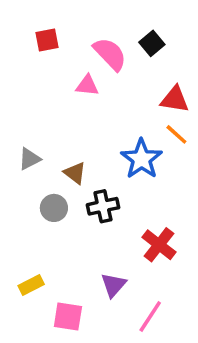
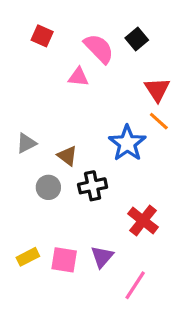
red square: (47, 40) -> (42, 36), turned 35
red triangle: (175, 99) -> (157, 90), turned 48
pink square: (68, 316) -> (64, 260), moved

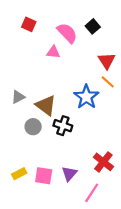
brown triangle: (67, 156) -> (46, 105), size x1.5
black cross: (93, 186) -> (63, 126), turned 30
red cross: (143, 220) -> (103, 162), moved

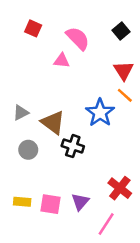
black square: (93, 26) -> (121, 31), moved
gray circle: (33, 127) -> (28, 150), moved
yellow rectangle: (19, 174) -> (22, 202), turned 32

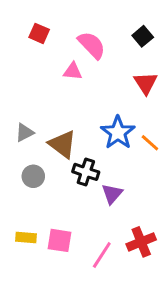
orange line: (125, 95) -> (150, 143), moved
red cross: (120, 188) -> (141, 242), moved, turned 30
purple triangle: (80, 202) -> (112, 194), moved
pink line: (106, 224) -> (102, 255), moved

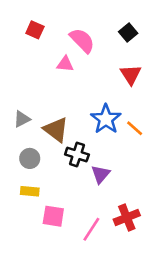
yellow rectangle: (26, 238) -> (30, 191), moved

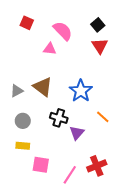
red triangle: (131, 75) -> (100, 46), moved
orange line: (135, 128) -> (103, 117), moved
brown triangle: (56, 130) -> (43, 87), moved

